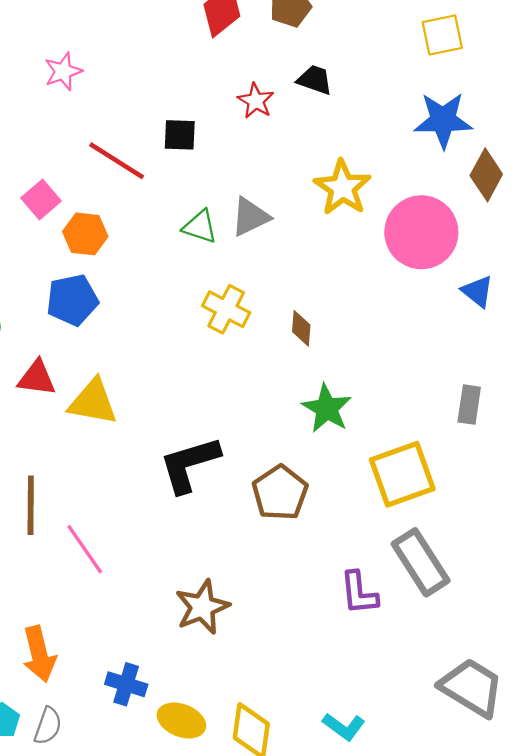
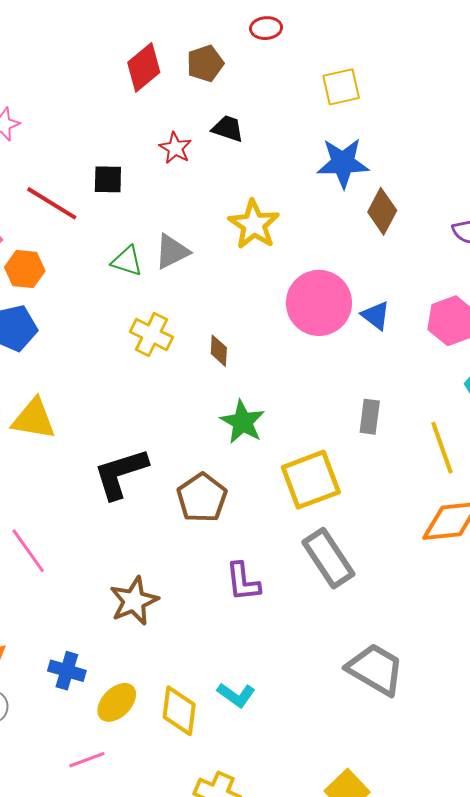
pink circle: (421, 232) -> (319, 303), moved
purple L-shape: (359, 593) -> (243, 582), moved
yellow ellipse: (181, 720) -> (117, 702), turned -66
cyan L-shape: (344, 727) -> (236, 695), moved

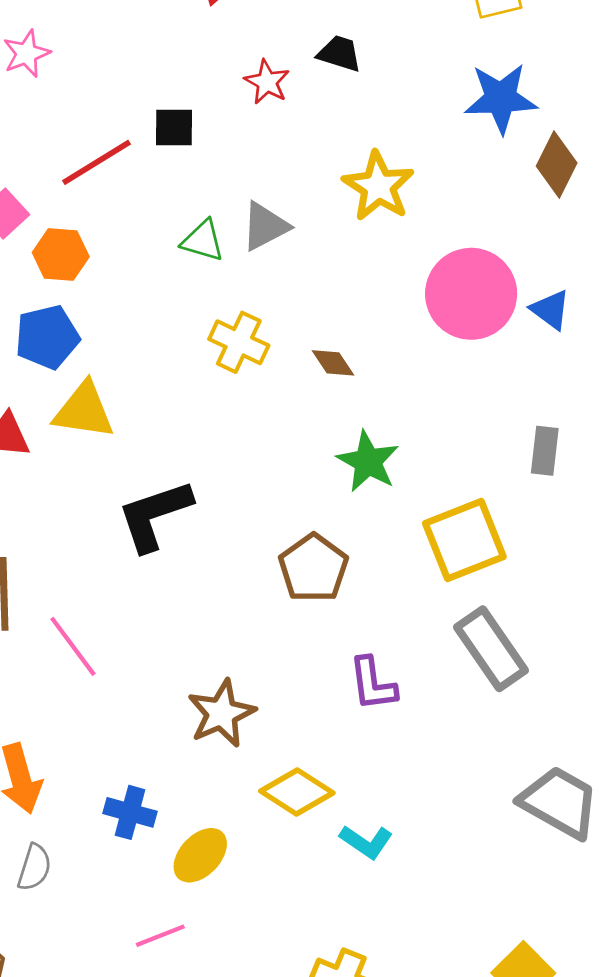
red line: (52, 203) -> (97, 162), turned -62
brown diamond: (219, 351) -> (333, 363), turned -36
yellow triangle: (34, 419) -> (84, 411), moved
black L-shape: (121, 473) -> (155, 515), moved
yellow diamond: (179, 711) -> (297, 792), moved, turned -63

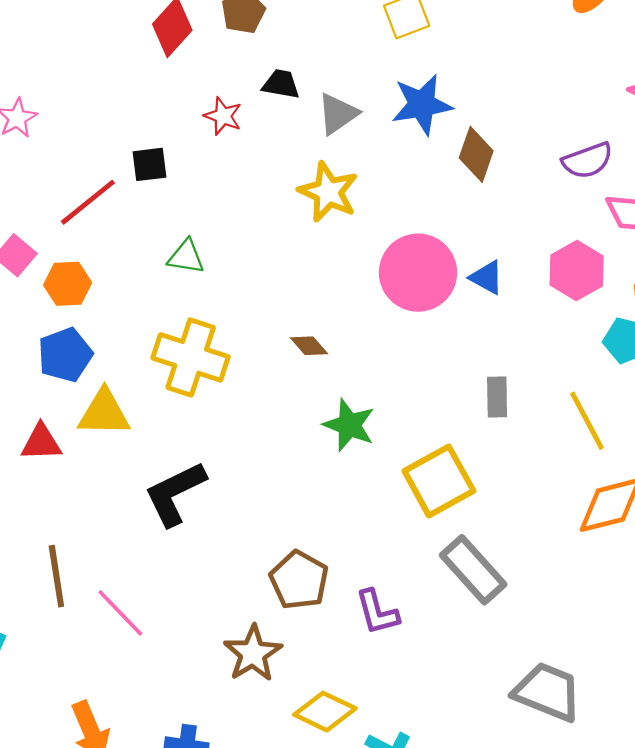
gray triangle: (265, 226) -> (338, 114), moved
yellow cross: (239, 342) -> (191, 357), moved, size x1.5
brown pentagon: (313, 568) -> (299, 580), moved

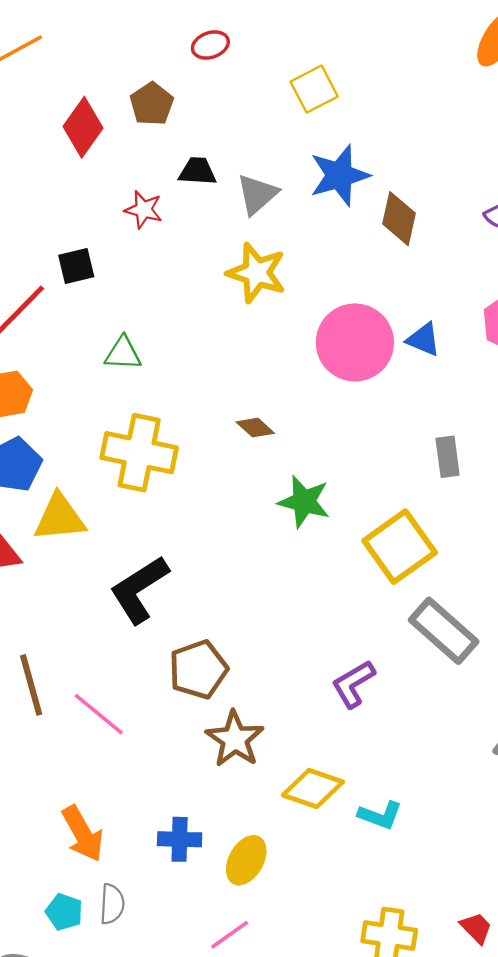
brown pentagon: (299, 580) -> (198, 669), moved, turned 30
purple L-shape: (377, 612) -> (353, 684), turned 81

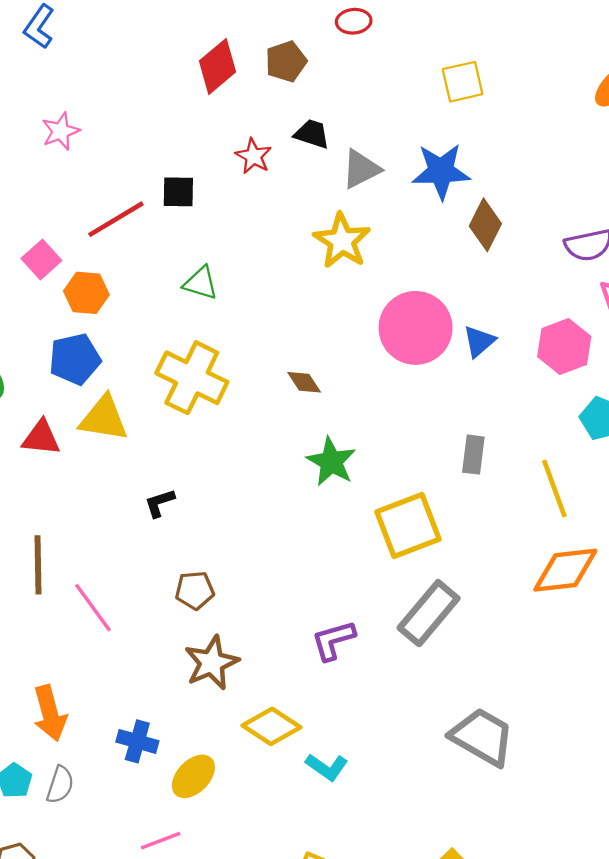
yellow square: (314, 89) -> (463, 82), moved
blue triangle: (423, 339) -> (479, 341), turned 42
black L-shape: (139, 589) -> (160, 503), size x0.5
gray rectangle: (444, 631) -> (429, 613), turned 74
brown pentagon: (198, 669) -> (195, 590), size x0.7

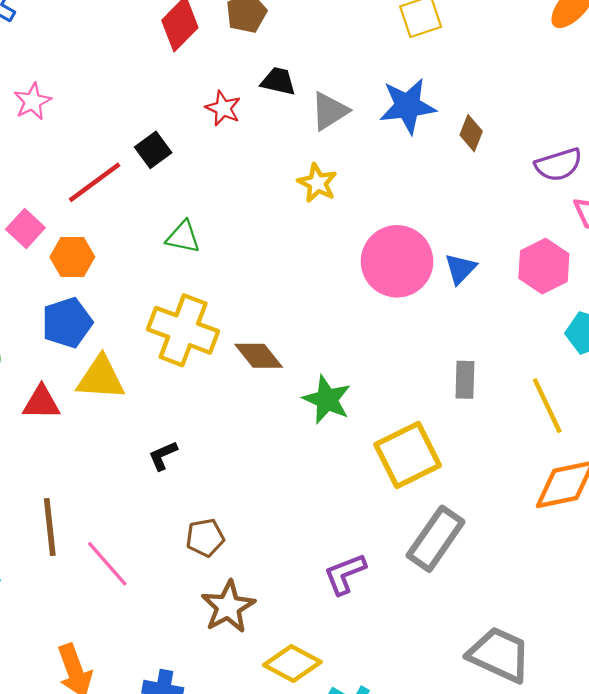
black square: (178, 192) -> (153, 150), turned -32
brown diamond: (485, 225) -> (471, 133), moved, size x0.7
yellow star: (342, 241) -> (317, 183), size x0.7
brown diamond: (304, 382) -> (259, 356), moved, size x1.4

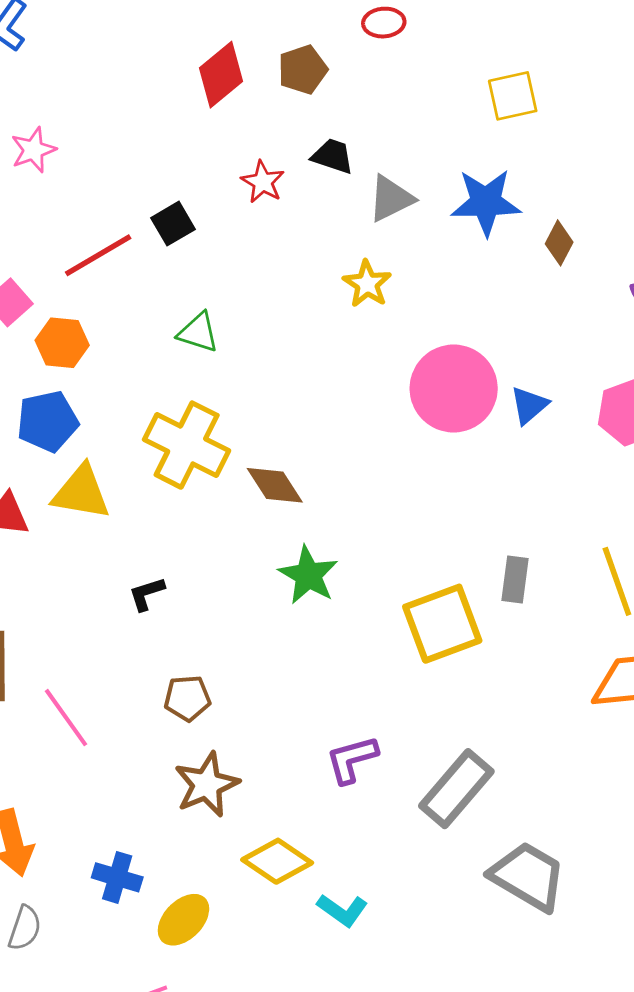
gray rectangle: (465, 380) -> (515, 579), moved
green star: (327, 400) -> (308, 575), moved
gray rectangle: (436, 539) -> (456, 789), moved

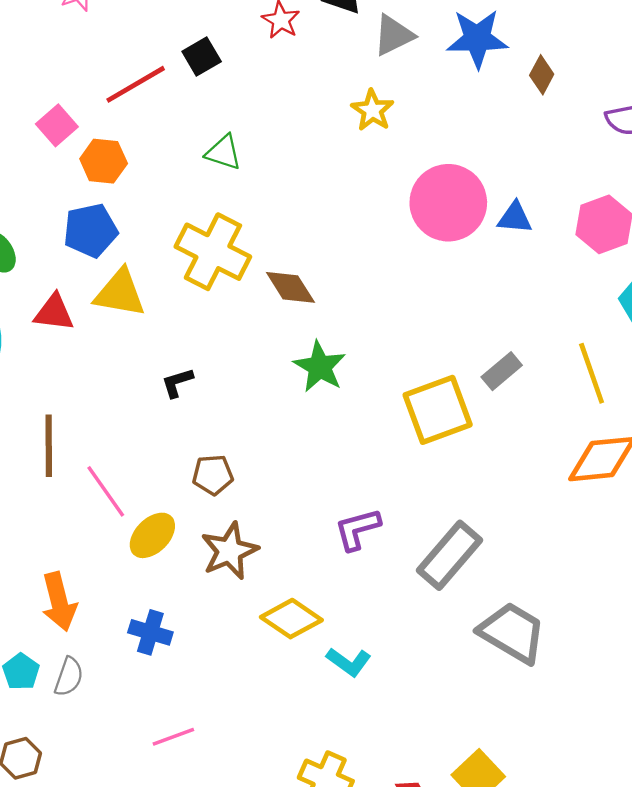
blue triangle: (529, 405) -> (515, 218), turned 45
gray rectangle: (515, 579) -> (502, 371), turned 42
yellow ellipse: (183, 920) -> (152, 535), moved

